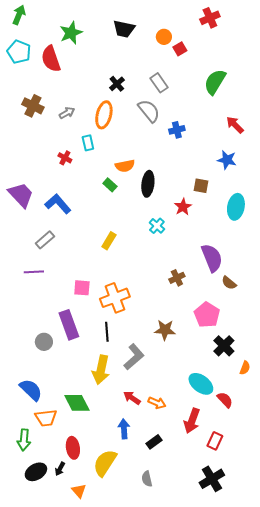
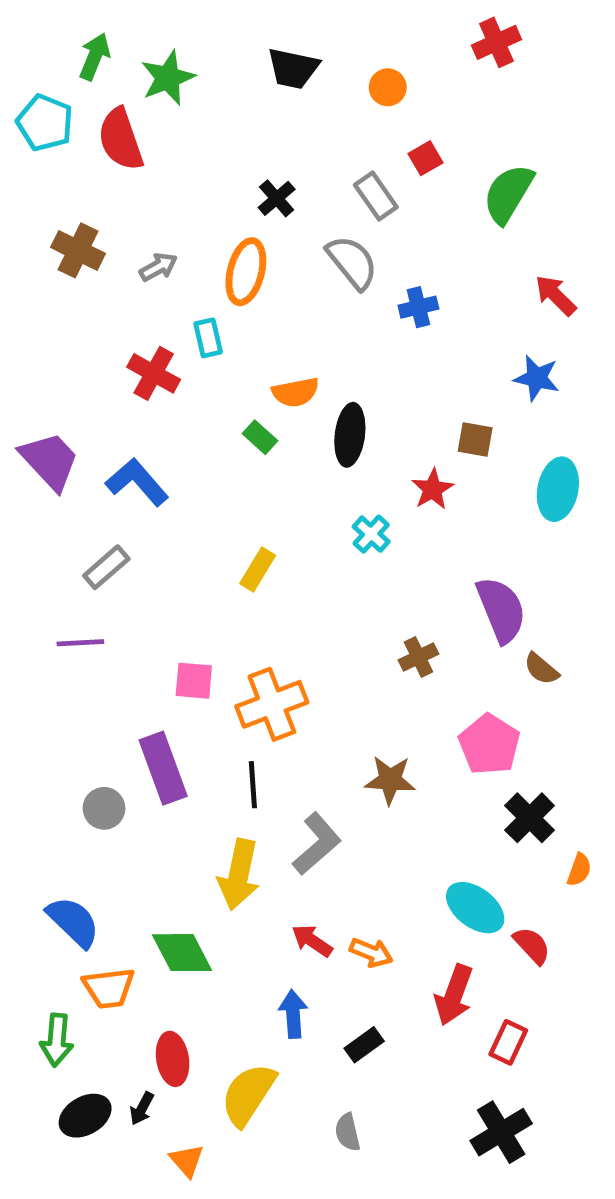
green arrow: (19, 15) -> (95, 57), moved
red square: (180, 49) -> (426, 158), moved
red cross: (65, 158) -> (154, 373), size x1.5

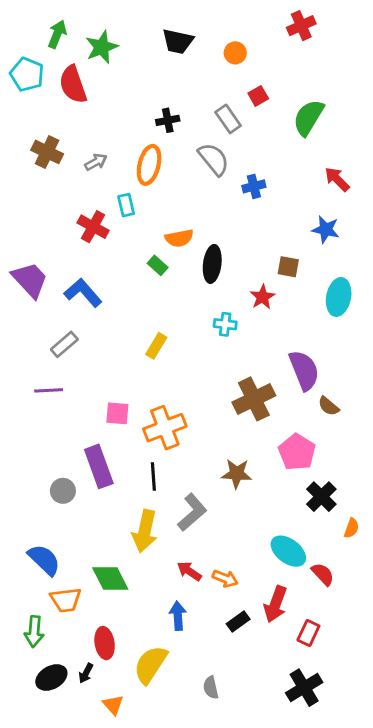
black cross: (277, 198) -> (168, 120), turned 30
cyan cross: (371, 534) -> (225, 324), turned -35
brown cross: (418, 657) -> (254, 399), size x1.8
black rectangle: (364, 1045) -> (238, 621), moved

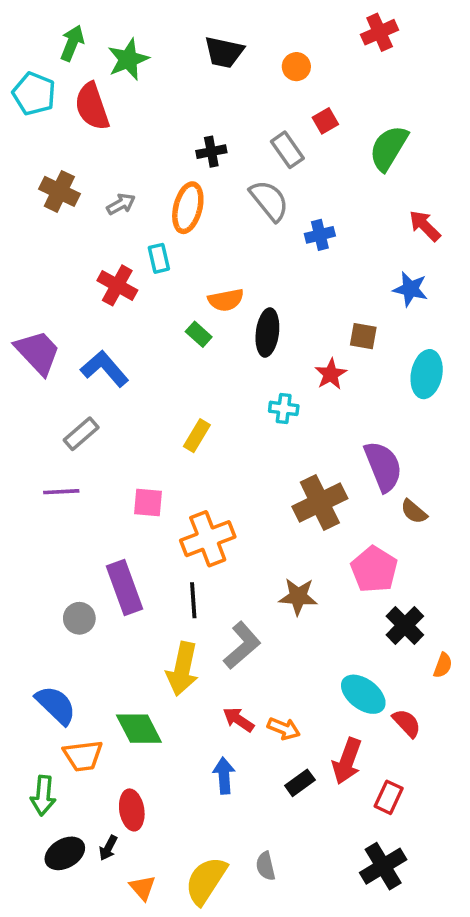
pink square: (117, 413) -> (148, 503), moved
yellow semicircle: (150, 665) -> (206, 881), moved

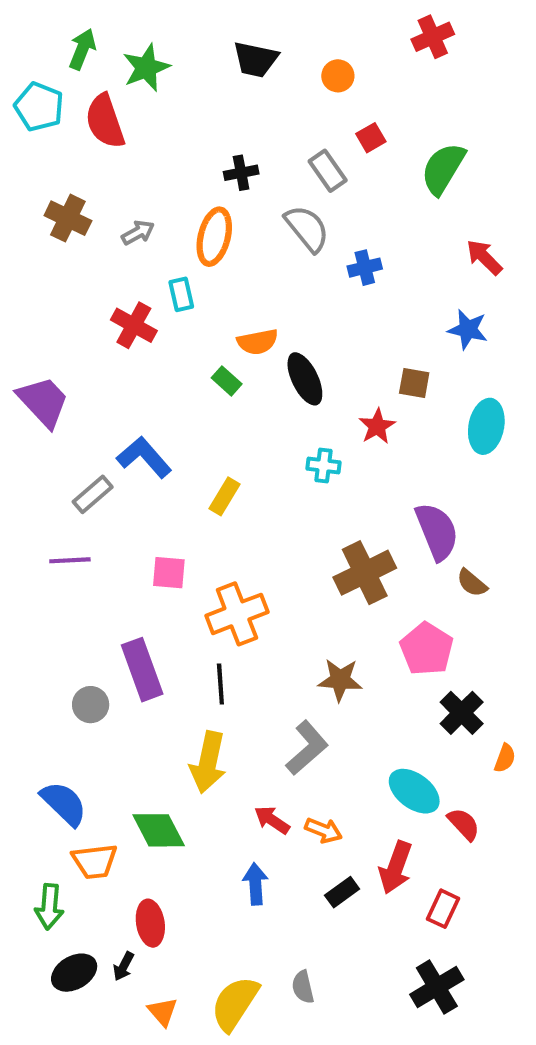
black ellipse: (267, 332) -> (305, 379), turned -33
blue L-shape: (105, 369) -> (144, 457), moved
gray L-shape: (242, 645) -> (307, 748), moved

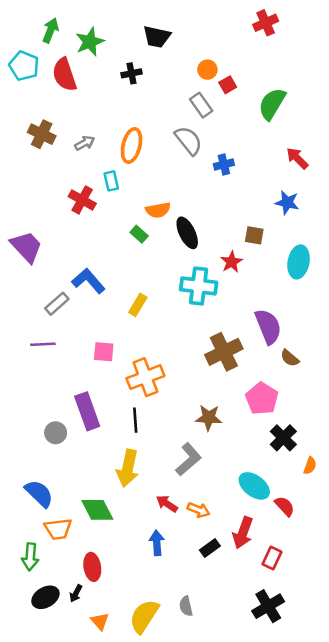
orange circle: (338, 76) -> (207, 70), moved
black cross: (241, 173) -> (131, 73), moved
cyan cross: (323, 465) -> (199, 286), size x1.8

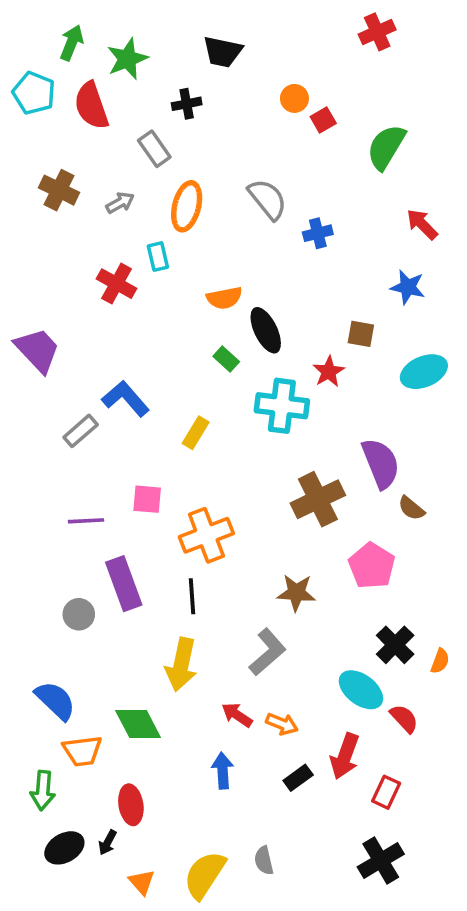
gray rectangle: (201, 105) -> (154, 149), moved
green rectangle: (139, 234) -> (226, 359), moved
cyan ellipse: (299, 262) -> (424, 372), turned 56
purple line: (43, 344) -> (86, 521), moved
black cross: (283, 438) -> (395, 645), moved

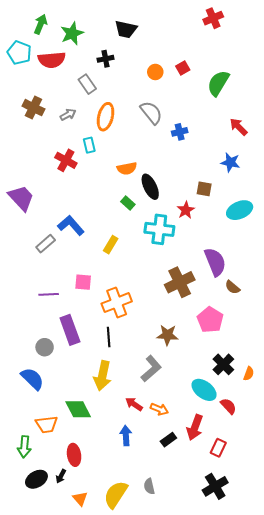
orange circle: (294, 98) -> (155, 72), moved
red semicircle: (91, 106) -> (52, 60), turned -76
blue semicircle: (55, 701) -> (32, 379), moved

